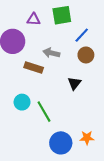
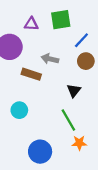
green line: (44, 112) -> (68, 120), moved
orange star: (87, 138) -> (79, 143), moved
blue circle: (61, 143) -> (40, 152), moved

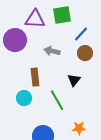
purple triangle: (31, 24) -> (35, 19), size x1.5
brown rectangle: (31, 74) -> (35, 77), moved, turned 66
green line: (68, 120) -> (57, 100), moved

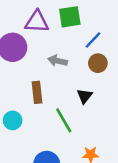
cyan circle: (24, 98) -> (13, 120), moved

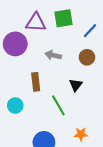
blue line: (93, 40) -> (90, 31), moved

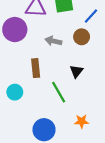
brown circle: (87, 57) -> (82, 37), moved

